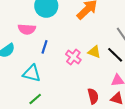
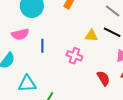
pink cross: (73, 57) -> (74, 56), moved
cyan triangle: (32, 73) -> (27, 84), moved

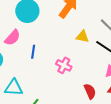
pink semicircle: (20, 34) -> (13, 38), turned -42
yellow triangle: (91, 36) -> (83, 37), moved

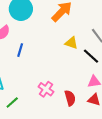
pink cross: (64, 65) -> (46, 89), moved

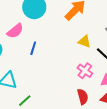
pink cross: (46, 89) -> (85, 71), moved

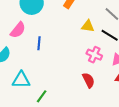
red semicircle: (83, 97) -> (88, 80), moved

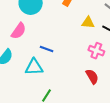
blue line: (39, 43) -> (47, 49), moved, turned -72
cyan triangle: (21, 80) -> (34, 67), moved

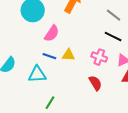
yellow triangle: (88, 23) -> (68, 55), moved
pink semicircle: (19, 31) -> (52, 33), moved

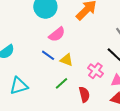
cyan triangle: (37, 74) -> (19, 86), moved, turned -30
green line: (50, 103) -> (62, 83), moved

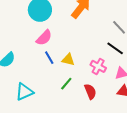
pink semicircle: (57, 34) -> (44, 38), moved
blue line: (48, 55) -> (49, 58), turned 32

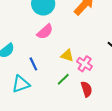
blue line: (49, 58) -> (33, 64), moved
pink cross: (98, 66) -> (85, 64), moved

